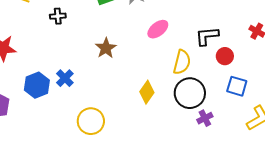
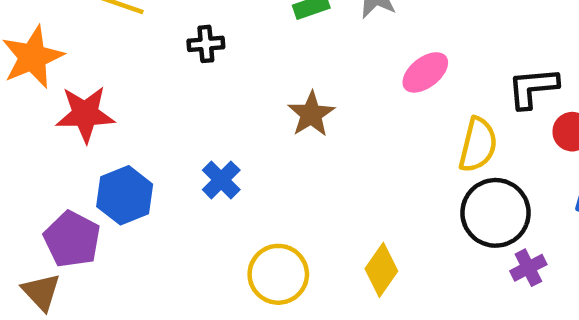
blue hexagon: (37, 85) -> (125, 195), moved
yellow diamond: (147, 92) -> (381, 270), moved

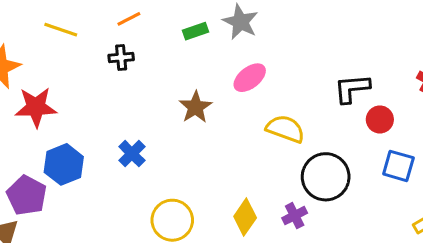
pink ellipse: (425, 72) -> (250, 78), moved
yellow semicircle: (478, 145) -> (285, 129), moved, turned -84
purple cross: (528, 268) -> (295, 216), moved

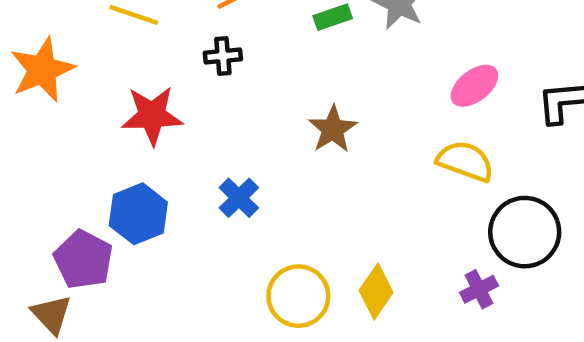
pink ellipse: (250, 78) -> (474, 86), moved
red star: (36, 107) -> (152, 115), moved
yellow diamond: (245, 217) -> (376, 292), moved

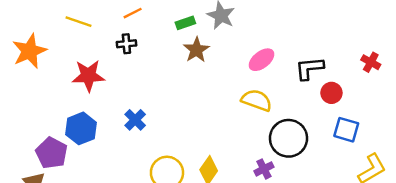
brown star: (333, 129) -> (196, 50), moved

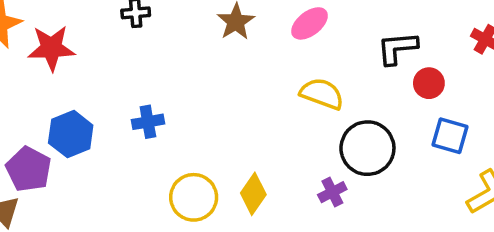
pink ellipse: (261, 60) -> (310, 23), moved
red star: (88, 76) -> (51, 48), moved
blue cross: (135, 120) -> (148, 122), turned 35

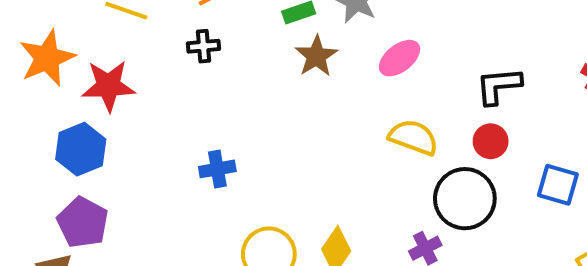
red circle: (429, 83) -> (491, 141), moved
blue hexagon: (71, 134) -> (81, 149), moved

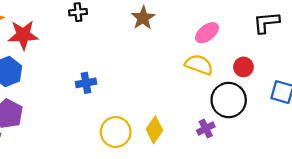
pink ellipse: (400, 58) -> (207, 33), moved
black L-shape: (499, 86) -> (266, 22), moved

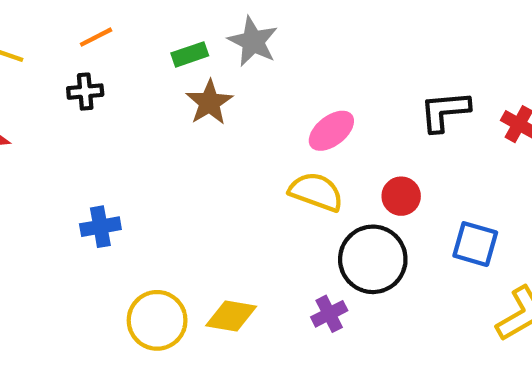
yellow diamond: (154, 130) -> (231, 316), turned 65

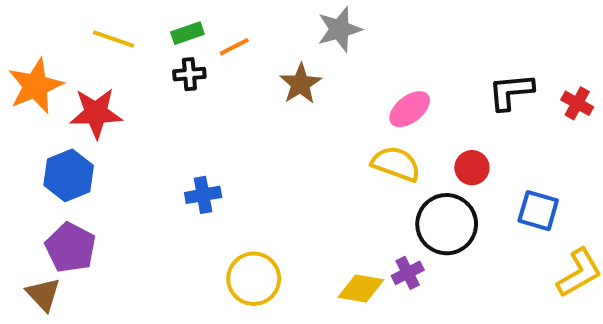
orange line: (96, 37) -> (234, 47), moved
gray star: (253, 41) -> (339, 29), turned 30
green rectangle: (190, 54) -> (187, 33), moved
yellow diamond: (231, 316) -> (361, 288), moved

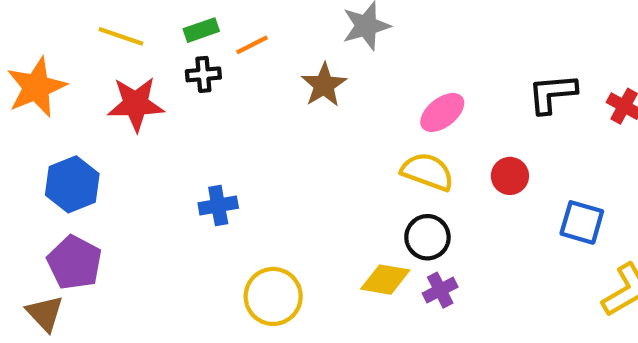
red star: (96, 113) -> (136, 104), moved
black circle: (447, 224) -> (427, 237), moved, size x0.7
yellow diamond: (361, 288) -> (385, 280), moved

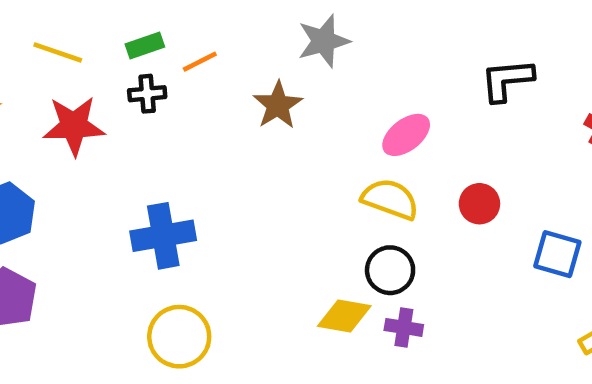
black L-shape: (552, 93) -> (507, 80), moved
blue cross: (218, 206) -> (163, 236), size x1.5
purple cross: (440, 290) -> (404, 327), turned 36
yellow circle: (273, 296) -> (179, 337), moved

